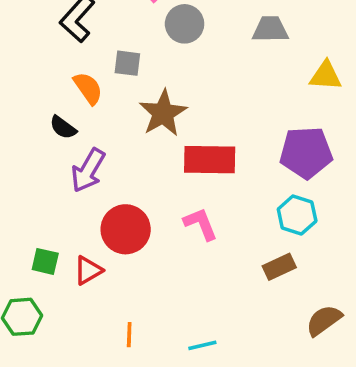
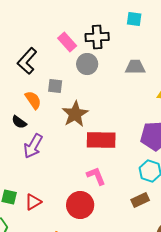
red circle: (126, 229) -> (80, 205), moved

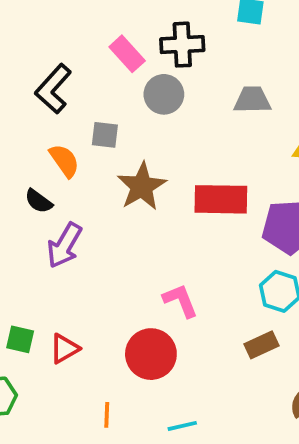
red rectangle: (101, 140) -> (221, 199), moved

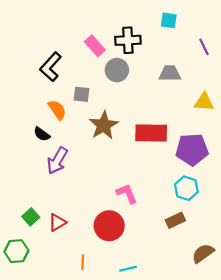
green square: (20, 339) -> (31, 217), turned 35

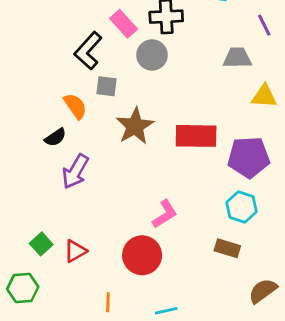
black L-shape: (51, 67) -> (88, 51), moved
gray trapezoid: (170, 73) -> (237, 58), moved
black semicircle: (42, 134) -> (55, 137), turned -70
pink L-shape: (127, 194) -> (165, 214), turned 80
brown rectangle: (175, 220) -> (227, 248), turned 42

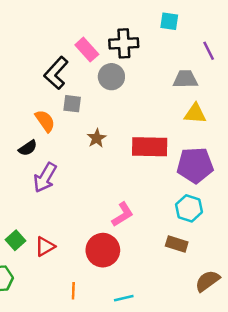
yellow triangle: (264, 96) -> (195, 114), moved
brown star: (135, 126) -> (97, 138), size x0.6

